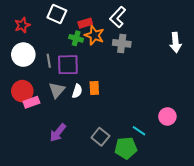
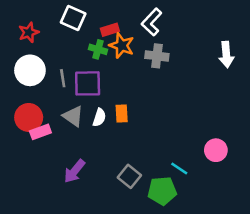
gray triangle: (57, 90) -> (73, 116), turned -36

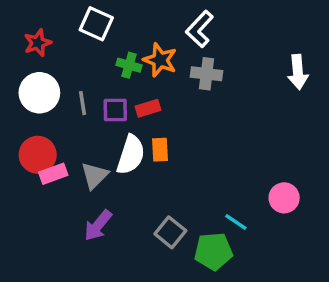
red rectangle: (110, 30) -> (148, 108), moved
purple square: (88, 83) -> (115, 110), size x0.7
gray triangle: (73, 116) -> (95, 175), moved, turned 40
white semicircle: (99, 117) -> (131, 155), size x1.6

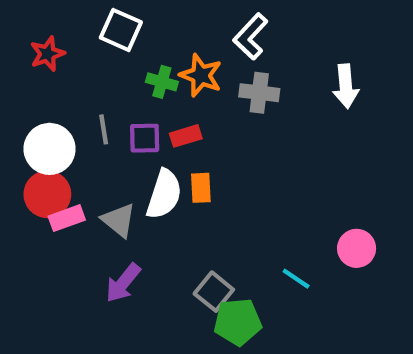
white arrow: (298, 72) -> (346, 86), moved
white circle: (39, 93) -> (50, 149), moved
gray triangle: (95, 175) -> (119, 220), turned -36
green pentagon: (213, 251) -> (238, 322), moved

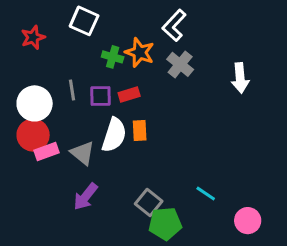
white arrow: (346, 86) -> (240, 78), moved
gray cross: (259, 93) -> (180, 64), turned 32
pink circle: (357, 248) -> (248, 221), moved

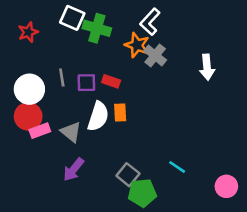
orange star: (140, 52) -> (137, 45), moved
green cross: (113, 57) -> (97, 28), moved, size x1.5
red rectangle: (129, 94) -> (111, 81), turned 36
pink circle: (248, 221) -> (226, 186), moved

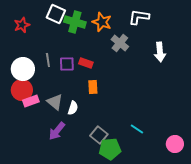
white L-shape: (150, 22) -> (139, 17), moved, turned 55
orange star: (137, 45) -> (102, 22), moved
white semicircle: (98, 116) -> (73, 108), moved, size x0.6

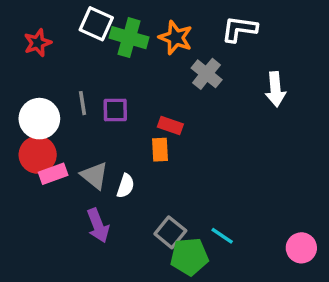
red rectangle: (86, 63) -> (170, 125), moved
cyan line: (137, 129) -> (222, 236), moved
purple arrow: (57, 131) -> (98, 225), turned -60

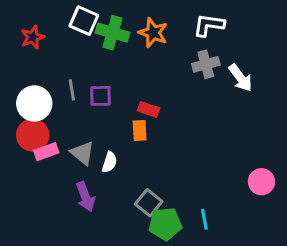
gray cross: (207, 74) -> (206, 64), moved, turned 36
white arrow: (276, 89) -> (240, 78), turned -32
cyan line: (222, 236) -> (204, 219), moved, turned 45
pink circle: (301, 248) -> (262, 182), moved

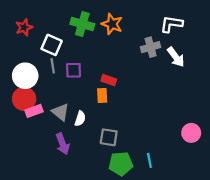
white square: (84, 21) -> (52, 45), moved
white L-shape: (209, 25) -> (171, 24), moved
gray square: (149, 203) -> (109, 137), moved, turned -30

